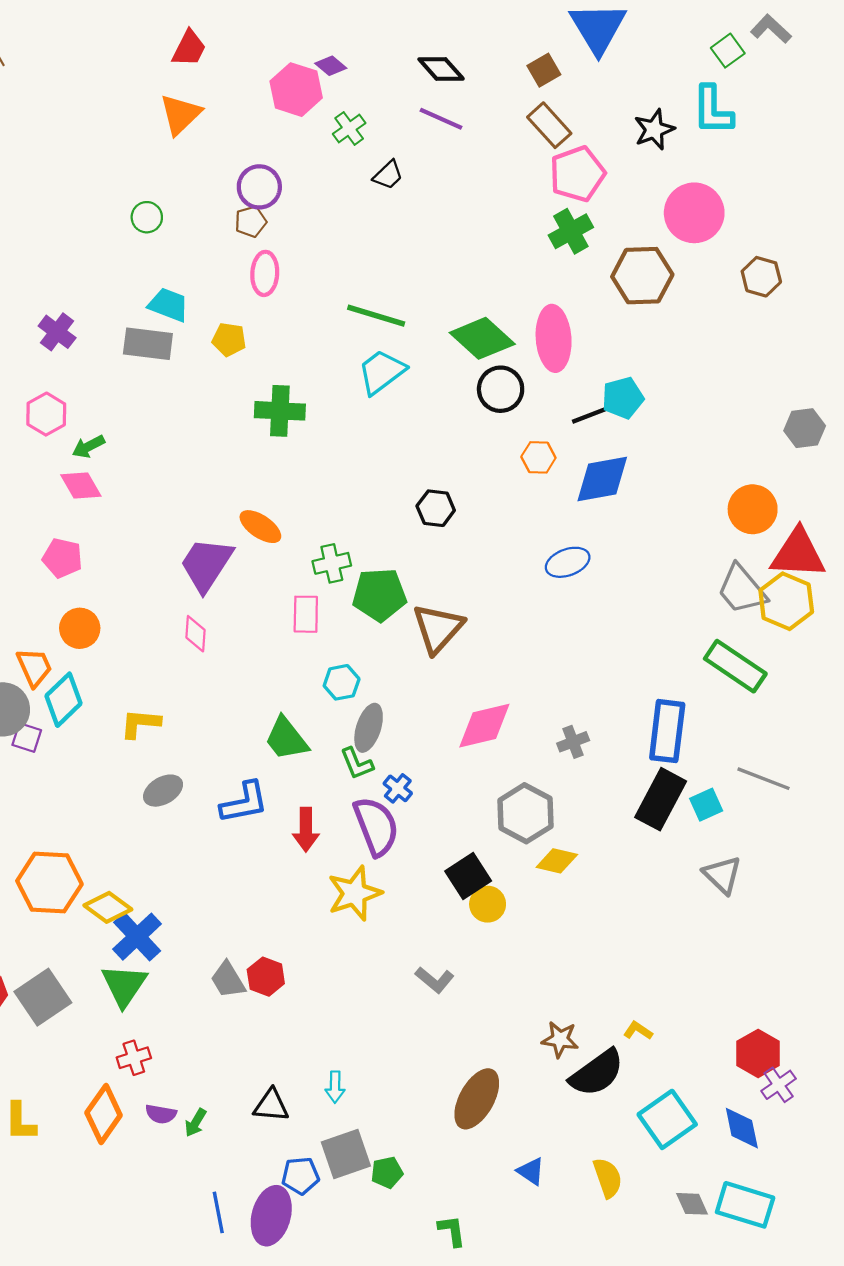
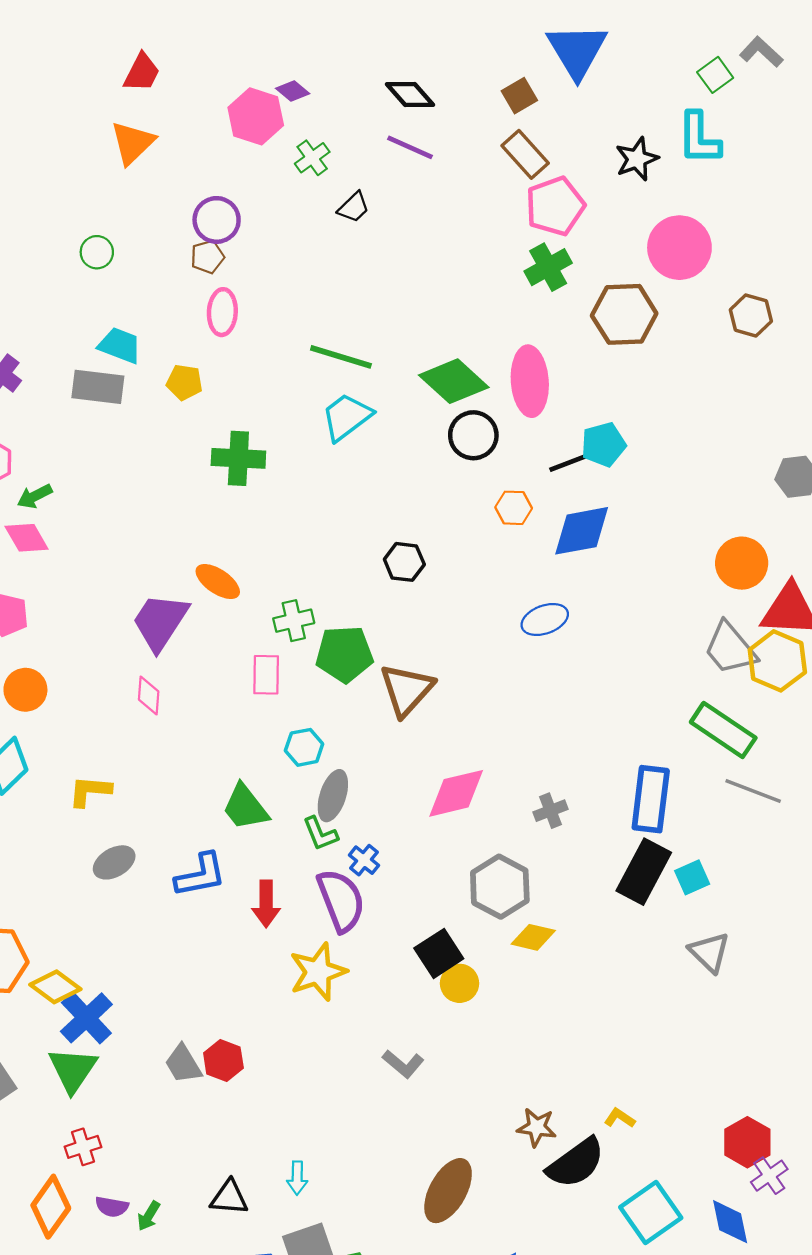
gray line: (763, 779) -> (753, 791), moved

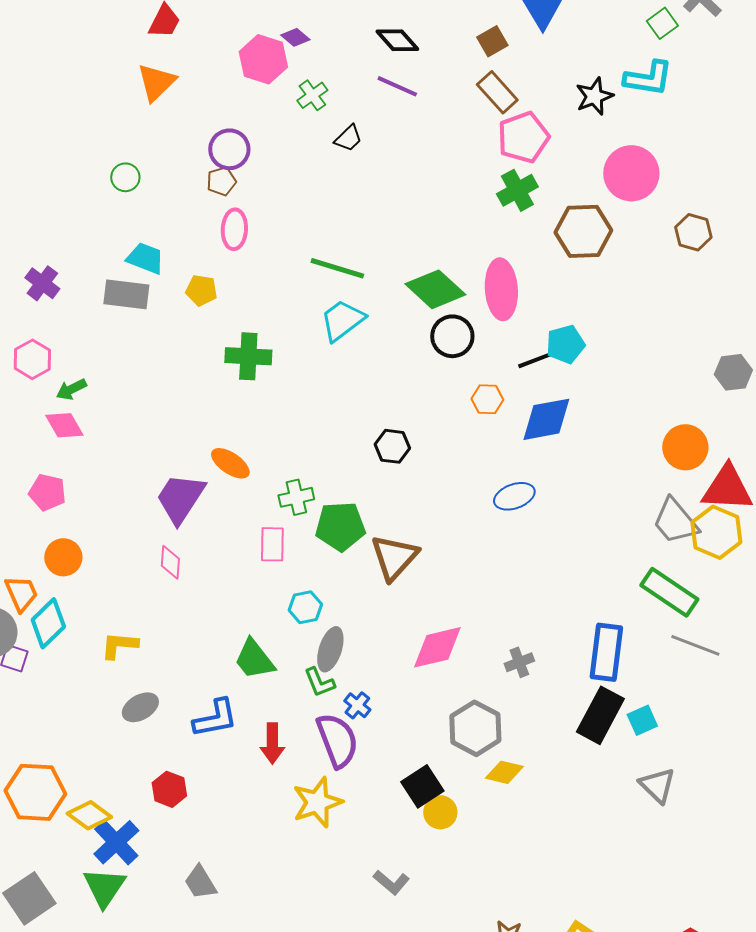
cyan L-shape: (699, 138) -> (648, 78), turned -81
red hexagon: (223, 1060) -> (169, 789), moved

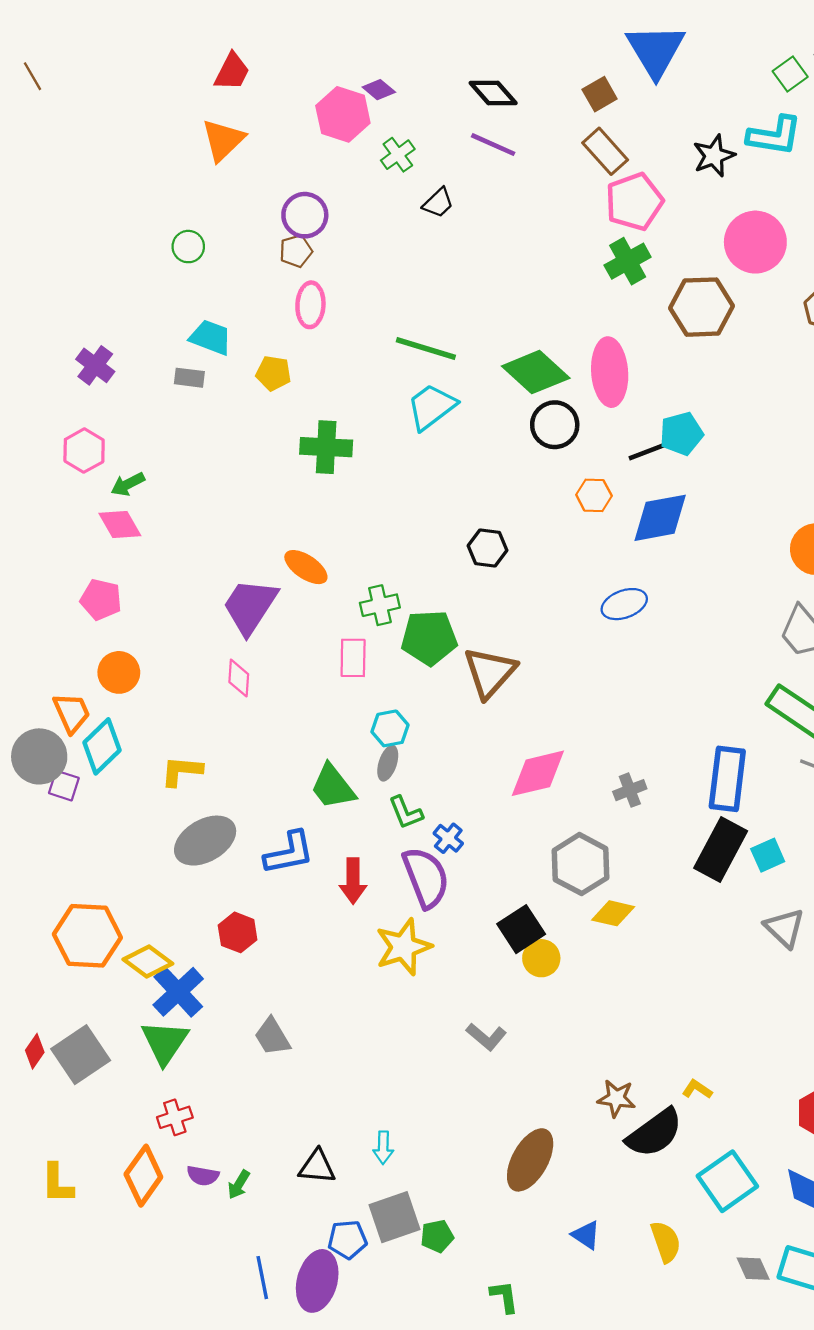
gray rectangle: (126, 294) -> (189, 378), size x0.6
gray ellipse: (330, 649) -> (388, 763), moved, size x0.7
gray ellipse: (140, 707) -> (205, 841), size x1.5

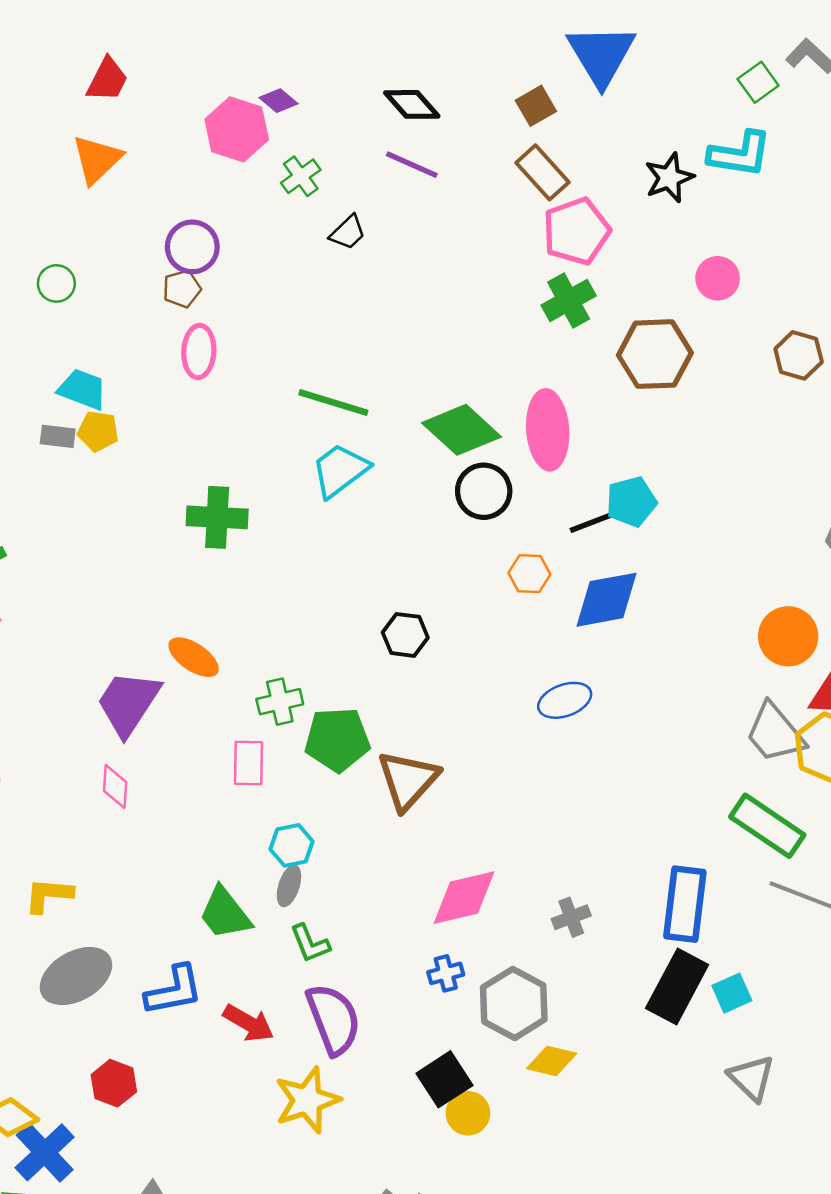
pink circle: (755, 242) -> (718, 278), size x0.6
yellow pentagon: (273, 373) -> (98, 431), moved
blue cross: (448, 838) -> (446, 973), moved, turned 36
red arrow: (353, 881) -> (248, 1023), turned -60

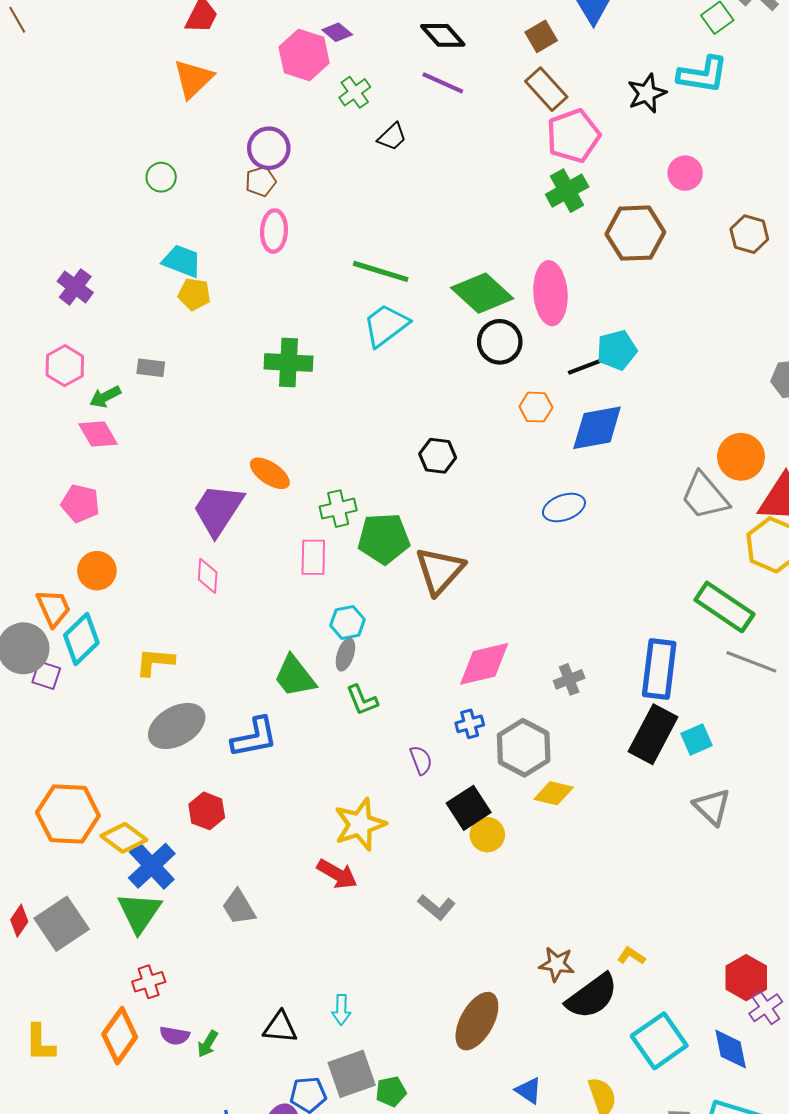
gray rectangle: (58, 436) -> (151, 368), moved
gray trapezoid: (775, 733) -> (705, 496), moved
purple semicircle: (333, 1019) -> (421, 760), moved, size x0.5
red arrow: (248, 1023) -> (337, 874), moved

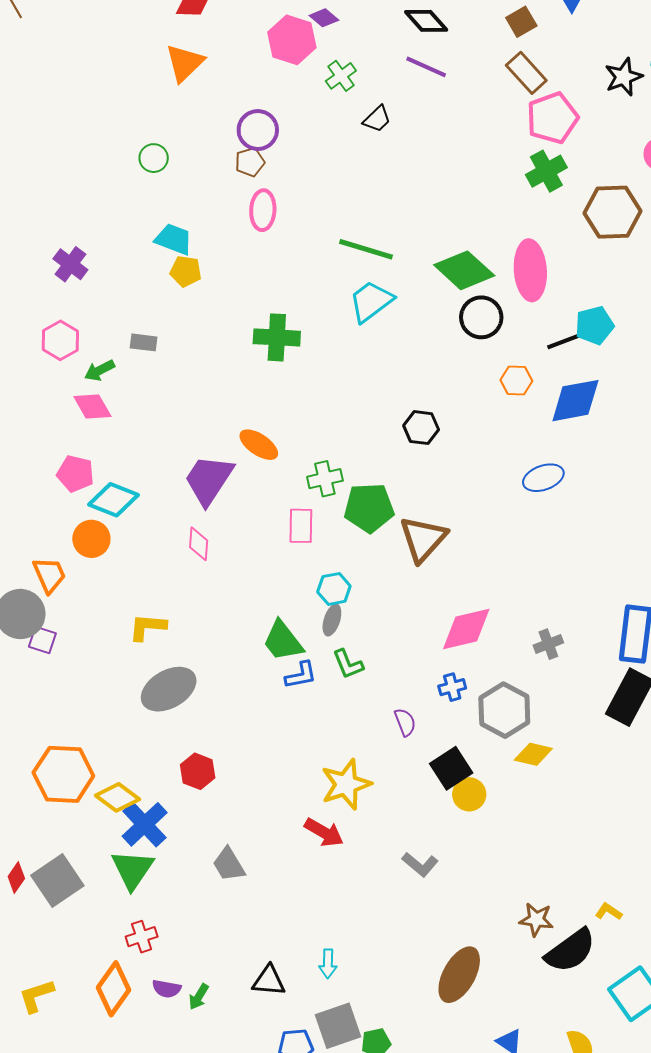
cyan diamond: (81, 639) -> (114, 500), moved, turned 66
blue L-shape: (254, 737) -> (301, 675), moved, size x0.7
yellow L-shape: (40, 1043) -> (36, 996), turned 72

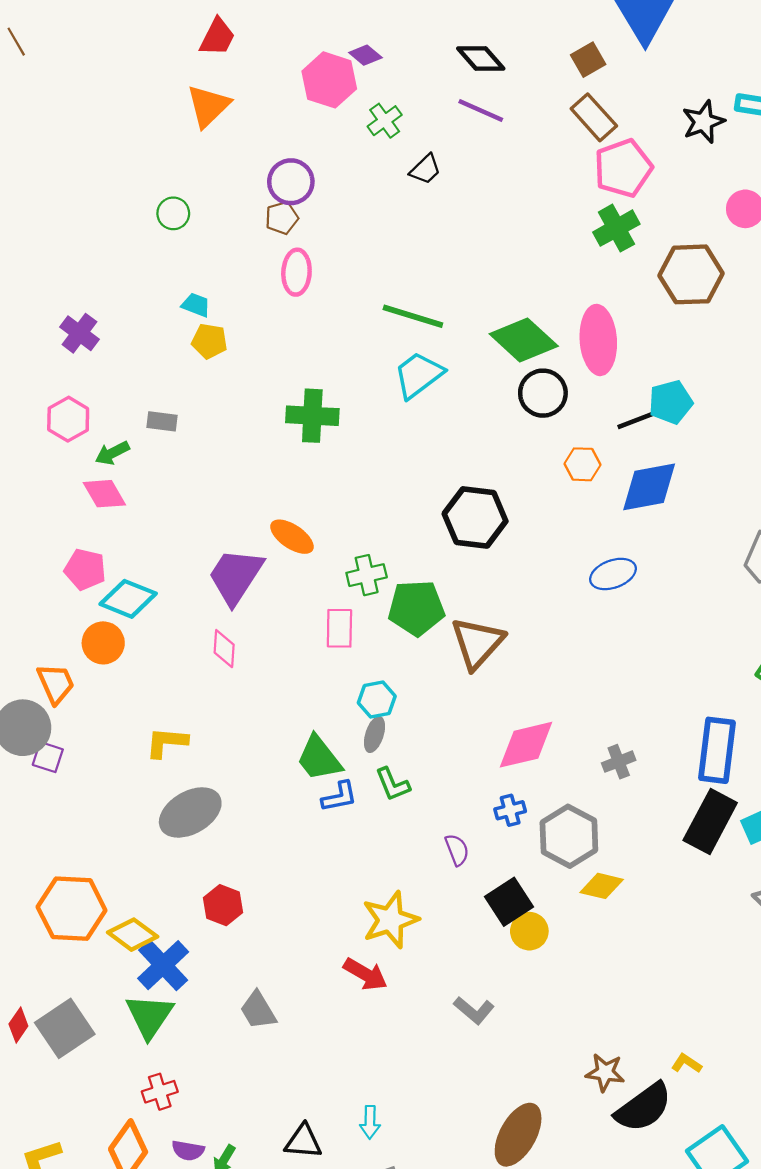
cyan trapezoid: (174, 239) -> (196, 305), size x0.7
black hexagon: (421, 428) -> (475, 517), size x1.6

